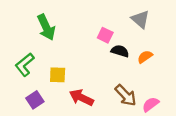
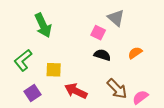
gray triangle: (140, 19) -> (116, 18), moved
black semicircle: (120, 51) -> (102, 55), moved

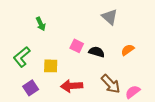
green arrow: (43, 25) -> (41, 24), size x0.6
pink square: (98, 33) -> (77, 46), moved
red arrow: (76, 91) -> (72, 86), turned -30

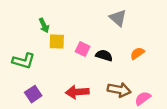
green L-shape: (22, 57) -> (24, 61), turned -125
yellow square: (51, 66) -> (57, 42), moved
brown arrow: (111, 84) -> (119, 90), turned -35

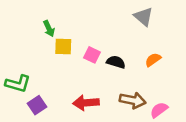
gray triangle: (118, 18) -> (143, 17), moved
green L-shape: (24, 61) -> (18, 84), moved

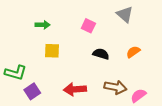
green arrow: (49, 29) -> (43, 25), turned -64
yellow square: (63, 47) -> (52, 51), moved
pink square: (92, 55) -> (88, 26), moved

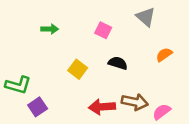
yellow square: (52, 51) -> (78, 69), moved, turned 35
orange semicircle: (133, 52) -> (164, 55), moved
red arrow: (75, 89) -> (102, 107), moved

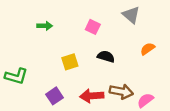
yellow square: (78, 69) -> (70, 62), turned 35
purple square: (38, 107) -> (55, 96), moved

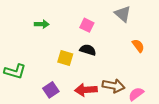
orange semicircle: (148, 49) -> (138, 46), turned 88
black semicircle: (106, 56) -> (88, 50), moved
yellow square: (70, 62) -> (65, 58), turned 35

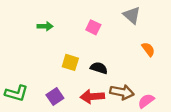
black semicircle: (88, 50) -> (99, 68), moved
green L-shape: (15, 71) -> (16, 93), moved

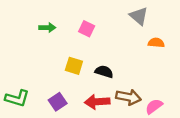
pink square: (93, 27) -> (87, 29), moved
orange semicircle: (148, 49) -> (156, 43), moved, turned -48

